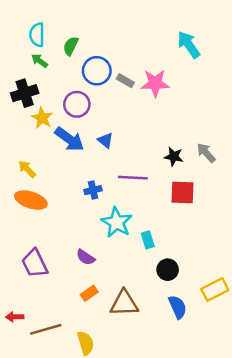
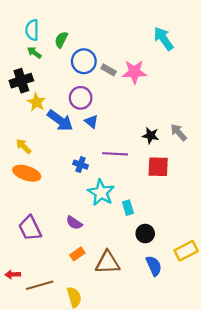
purple circle: (77, 104) -> (81, 98), moved
blue cross: (93, 190) -> (81, 165), turned 32

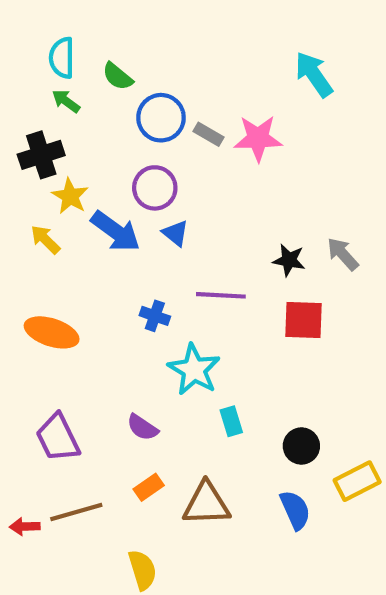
green semicircle: (61, 40) -> (118, 76), turned -77
yellow arrow: (24, 146) -> (45, 240), moved
cyan rectangle: (128, 208) -> (231, 421), moved
black circle: (145, 234) -> (301, 446), moved
brown line: (40, 285) -> (76, 512), moved

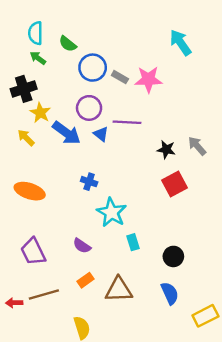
purple line: (221, 295) -> (127, 122), moved
red square: (303, 320) -> (175, 184), turned -30
yellow rectangle: (357, 481) -> (205, 316), moved

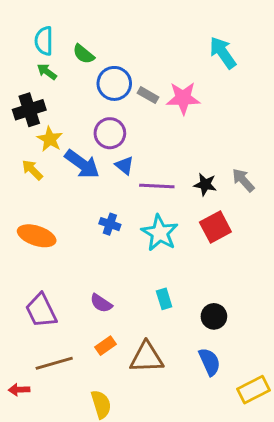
purple line: (127, 122) -> (157, 186), moved
cyan star: (112, 212) -> (160, 233), moved
red arrow: (14, 303) -> (19, 390), moved

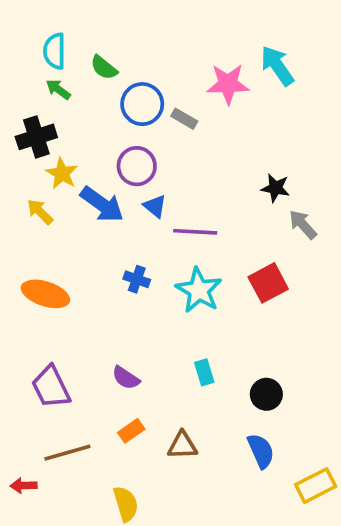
pink star: (183, 98) -> (228, 84), moved
black star: (205, 185) -> (275, 188), moved
brown triangle: (147, 357) -> (182, 445), size x0.7

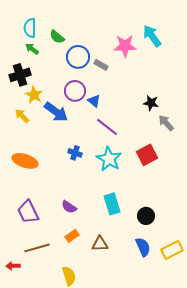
blue triangle: (155, 206) -> (94, 101), moved
purple line: (195, 232) -> (107, 127), turned 35
cyan rectangle: (204, 372) -> (112, 204), size x1.5
yellow rectangle: (316, 486) -> (172, 250), moved

